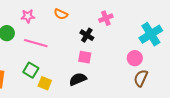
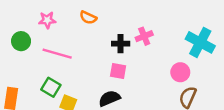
pink cross: (106, 18) -> (144, 36), moved
cyan cross: (151, 34) -> (200, 42), turned -30
black cross: (87, 35) -> (121, 44), turned -32

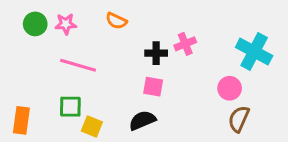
green circle: (21, 41) -> (35, 24), moved
green square: (51, 87) -> (70, 107), turned -30

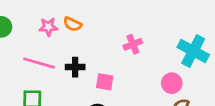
pink star: (66, 24) -> (48, 27), moved
black cross: (156, 53) -> (75, 67), moved

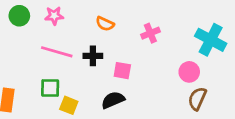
orange semicircle: (72, 24) -> (105, 24), moved
pink star: (48, 27) -> (54, 16), moved

